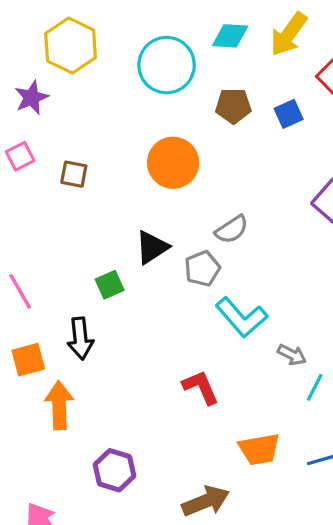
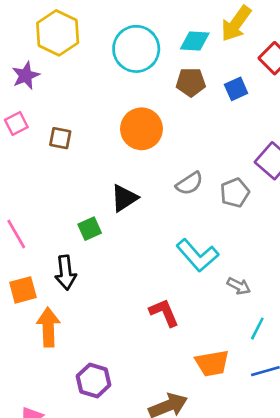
cyan diamond: (230, 36) -> (195, 41), moved
gray pentagon: (202, 269) -> (235, 193), moved
cyan line: (315, 387) -> (257, 329), moved

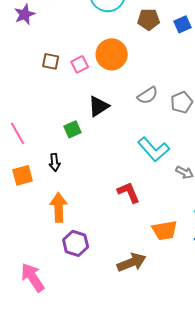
pink square: (16, 123) -> (80, 64), moved
black arrow: (66, 273) -> (55, 162), size x0.7
orange arrow: (48, 327) -> (59, 207), moved

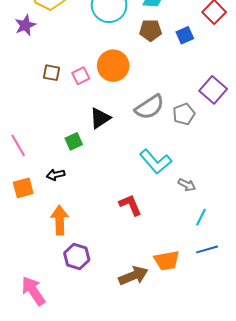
gray semicircle: (148, 95) -> (149, 107), size x1.4
black arrow: (55, 162) -> (56, 175), turned 84
orange trapezoid: (165, 230) -> (167, 261), moved

